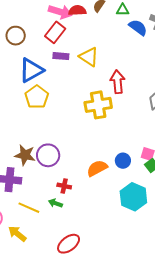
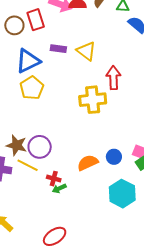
red rectangle: (55, 32) -> (36, 20), moved, turned -60
green arrow: (55, 203) -> (59, 189), moved, turned -48
yellow line: (29, 208) -> (28, 165), moved

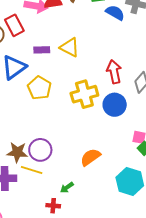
red arrow: (113, 78) -> (114, 72), moved
yellow pentagon: (32, 88) -> (39, 88), moved
blue circle: (114, 157) -> (115, 105), moved, size x1.5
red cross: (54, 179) -> (53, 206), moved

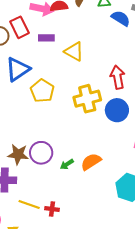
purple rectangle: (42, 50) -> (46, 38), moved
yellow line: (32, 170) -> (29, 205), moved
green arrow: (67, 187) -> (67, 164), moved

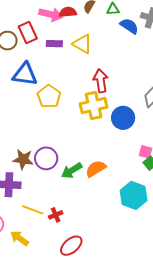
yellow triangle: (74, 51) -> (82, 44), moved
blue triangle: (18, 69) -> (25, 74), turned 40
red arrow: (118, 77) -> (101, 81), moved
green arrow: (67, 164) -> (72, 171), size x1.5
red cross: (52, 209) -> (56, 215), turned -32

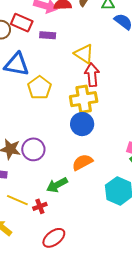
red rectangle: (28, 32) -> (22, 23), turned -45
yellow triangle: (82, 44) -> (84, 54), moved
blue circle: (123, 118) -> (82, 124), moved
green arrow: (72, 171) -> (57, 185), moved

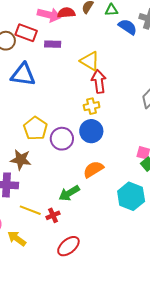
yellow pentagon: (39, 88) -> (35, 128), moved
yellow cross: (84, 99) -> (92, 106), size x0.6
purple circle: (33, 149) -> (62, 139), moved

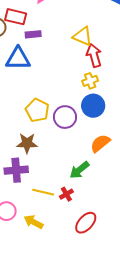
purple rectangle: (53, 44) -> (33, 34), moved

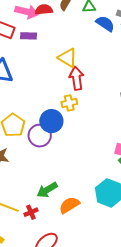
purple rectangle: (33, 34) -> (29, 36), moved
blue circle: (93, 106) -> (51, 121), moved
orange semicircle: (100, 143) -> (69, 205), moved

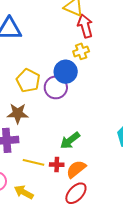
orange semicircle: (69, 205) -> (76, 169), moved
red cross: (31, 212) -> (57, 165), turned 32

